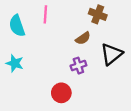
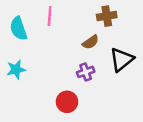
brown cross: (98, 14) -> (107, 16), turned -30
cyan star: (15, 63) -> (16, 70), turned -30

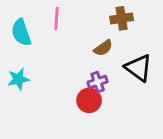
black triangle: (122, 60) -> (139, 68), turned -45
red circle: (67, 102) -> (89, 100), moved

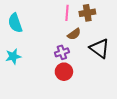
pink line: (57, 18) -> (67, 13), moved
purple cross: (98, 82) -> (62, 52), moved

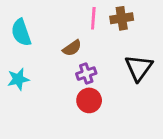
brown semicircle: (74, 34) -> (72, 48), moved
black triangle: (99, 48) -> (139, 68), turned 30

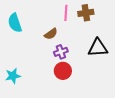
black triangle: (139, 68) -> (98, 48), turned 50
cyan star: (18, 79) -> (13, 76), moved

